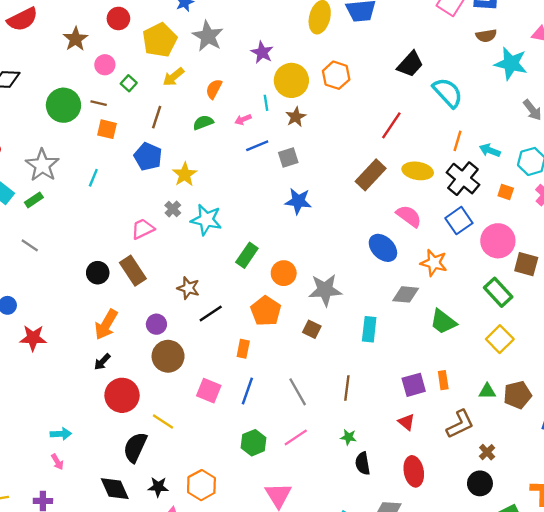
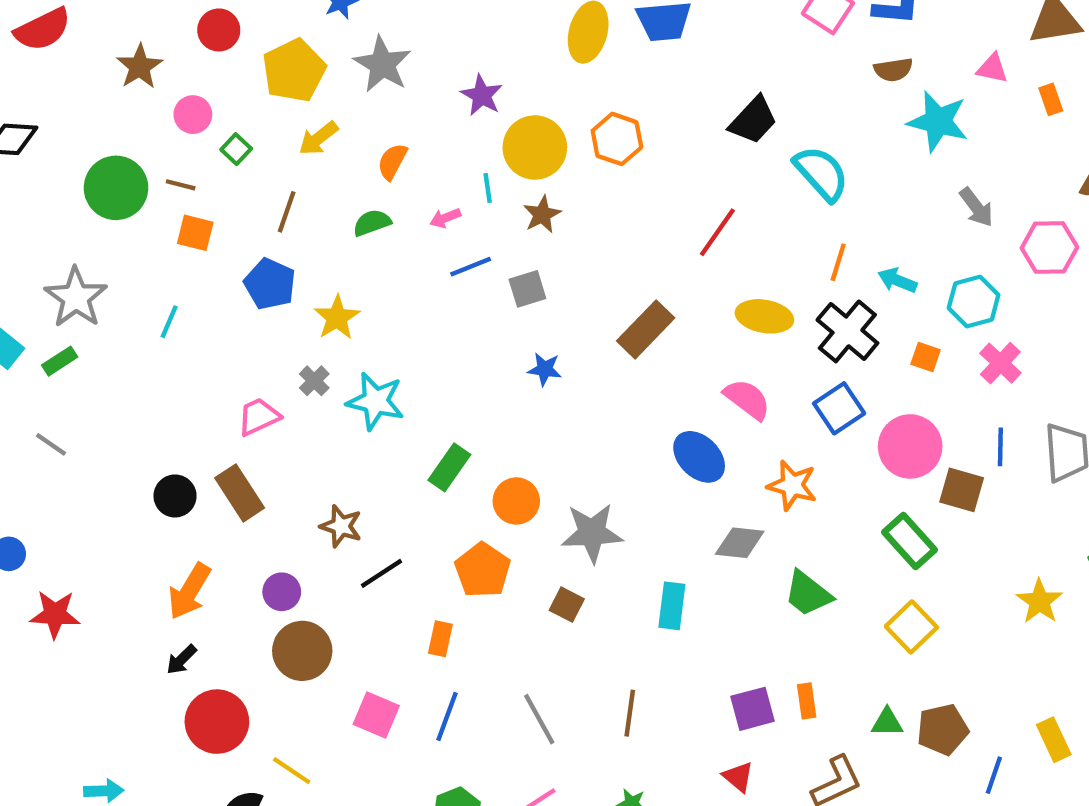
brown rectangle: (371, 175) -> (646, 329), moved
blue star: (298, 201) -> (545, 369), size x0.7

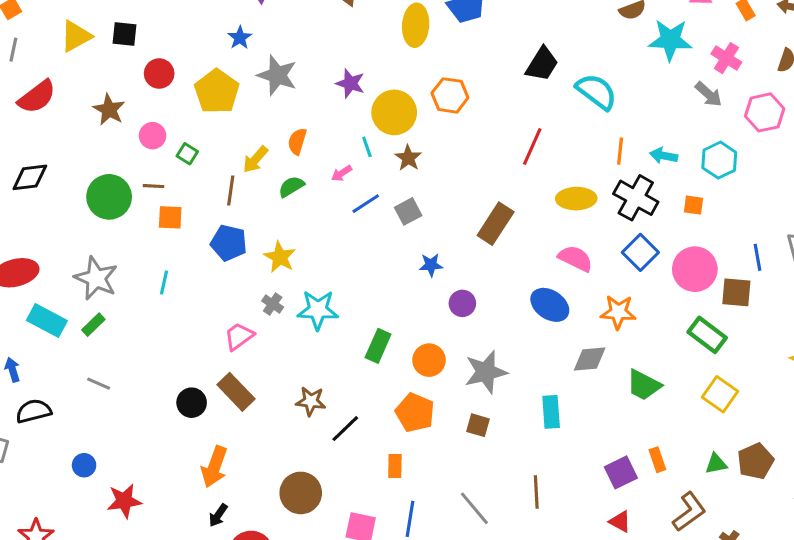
yellow arrow: (318, 138) -> (255, 159), moved
pink cross: (1000, 363) -> (726, 58), moved
purple circle: (282, 592) -> (462, 303), moved

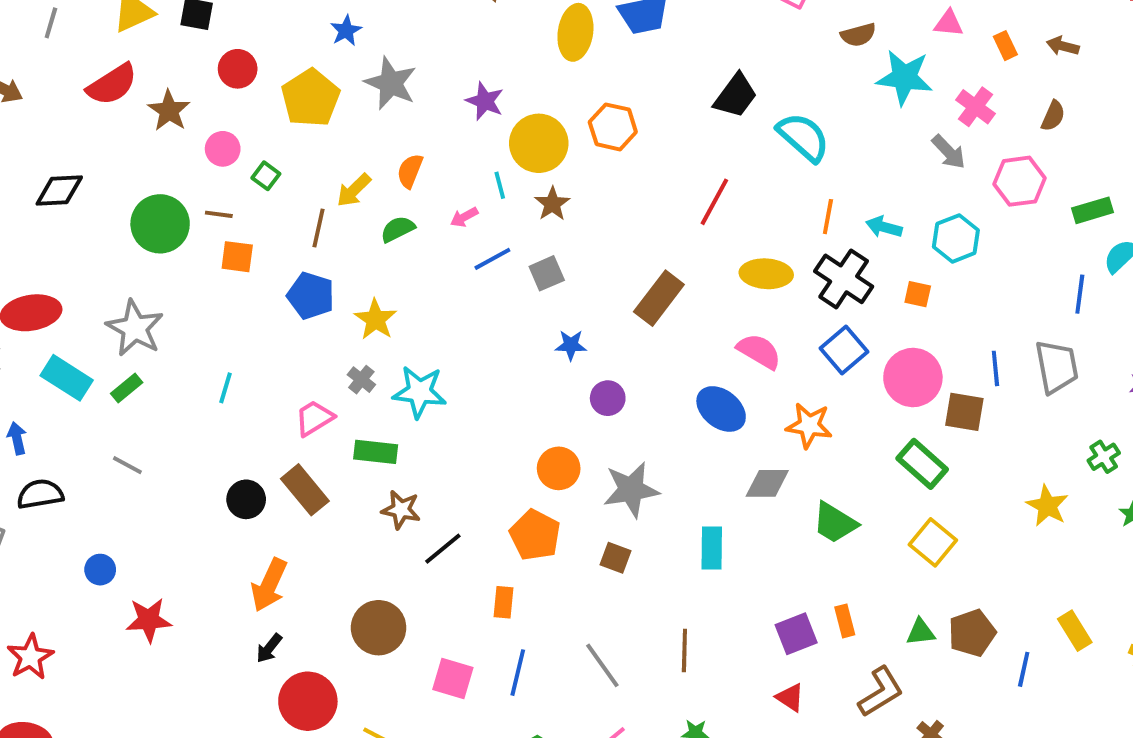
red semicircle: (37, 97) -> (112, 84), moved
cyan line: (164, 283) -> (225, 388), moved
green rectangle: (378, 346) -> (376, 452), moved, turned 68

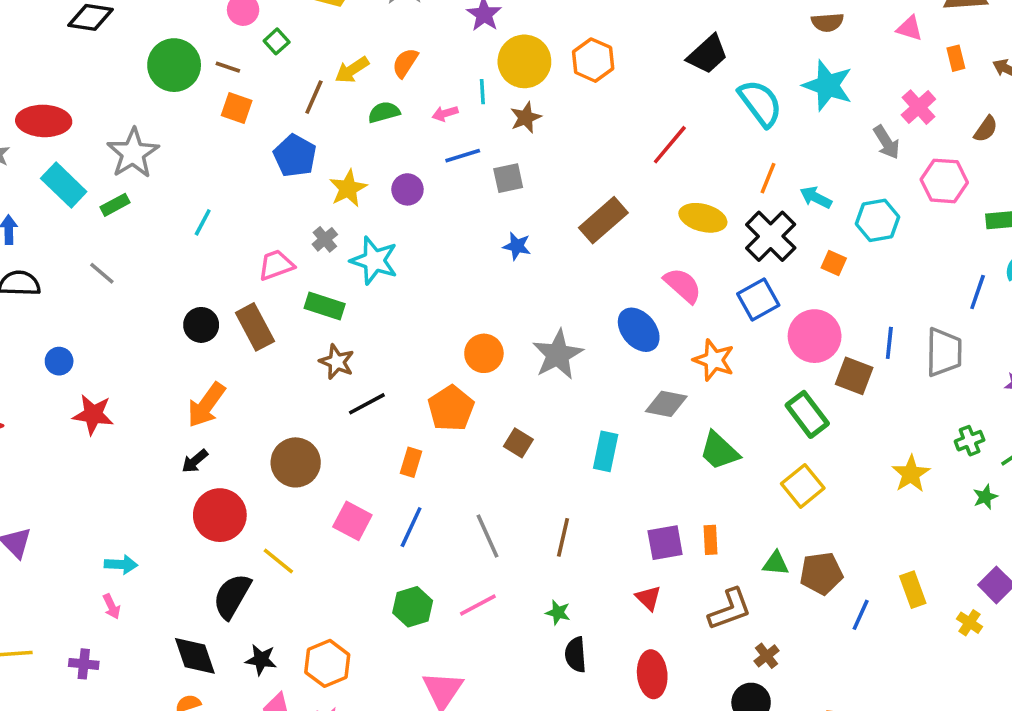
cyan star: (904, 77) -> (828, 85), moved
purple circle: (608, 398) -> (407, 189), moved
gray star: (631, 490) -> (558, 355), moved, turned -30

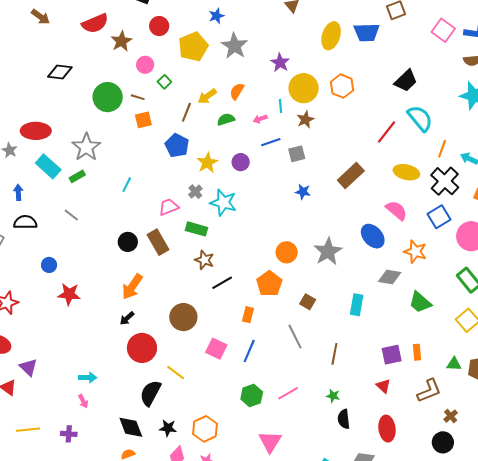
cyan semicircle: (760, 103) -> (420, 118), moved
orange square: (237, 108) -> (143, 120), turned -30
gray line: (487, 536) -> (295, 337), moved

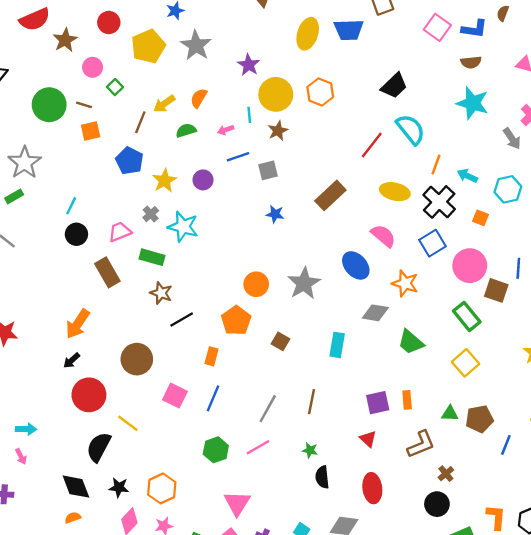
black circle: (128, 242) -> (76, 234), moved
gray line: (295, 337) -> (268, 409), moved, turned 55

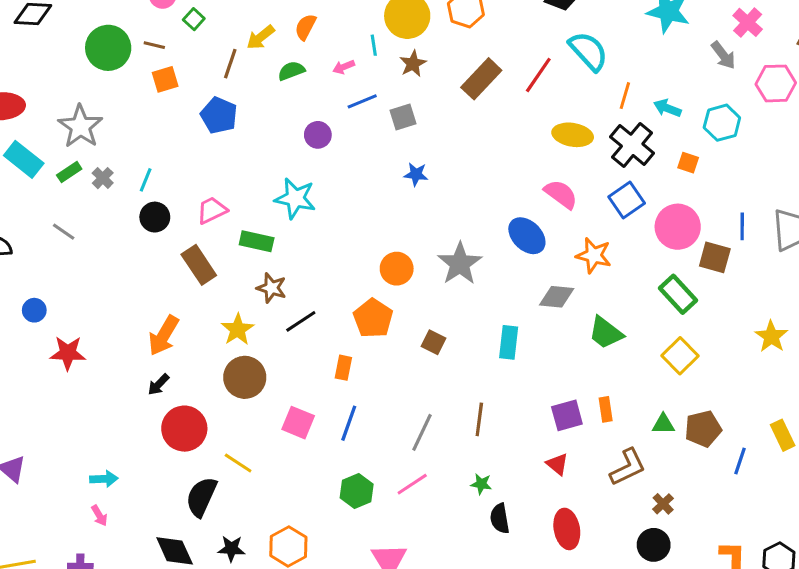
yellow star: (165, 181) -> (238, 329), moved
brown rectangle: (330, 195) -> (481, 79), moved
gray cross: (151, 214) -> (103, 178), moved

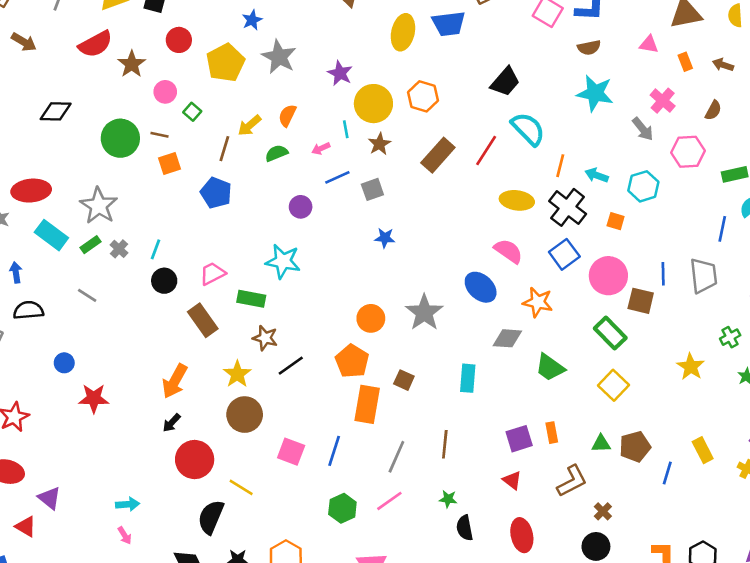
orange rectangle: (343, 368) -> (367, 404), moved, size x1.8

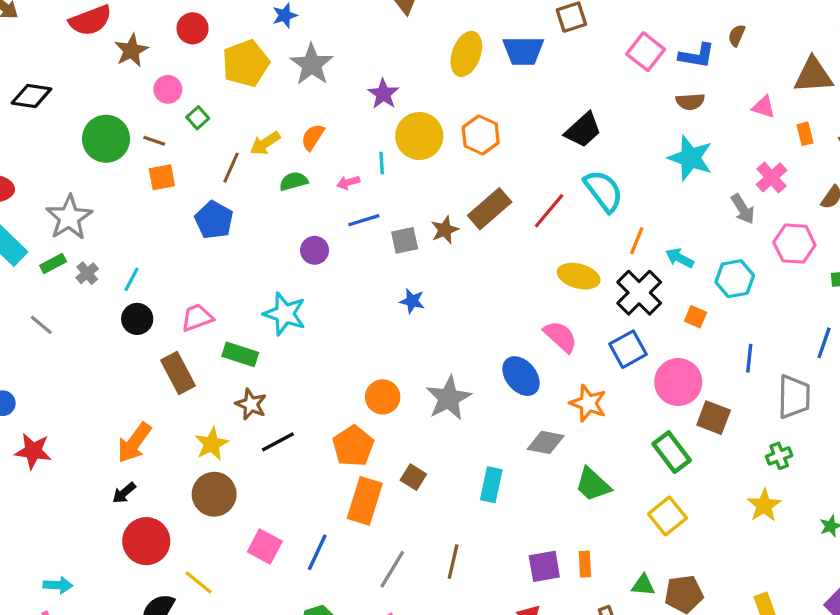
brown star: (379, 144) -> (445, 230), moved
blue line: (663, 274) -> (749, 358), moved
green cross: (730, 337) -> (779, 456), moved

